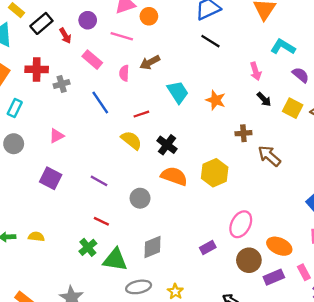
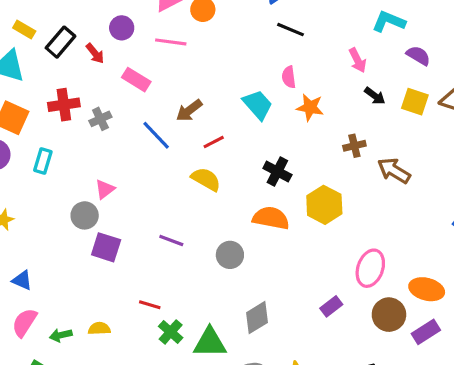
brown arrow: (150, 62) -> (189, 110), moved
pink semicircle: (124, 73) -> (289, 77), moved
gray circle: (14, 144) -> (85, 215), moved
black cross: (167, 145) -> (277, 172), moved
red line: (101, 221) -> (150, 305), moved

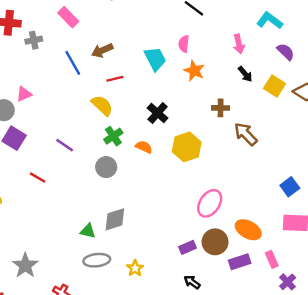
orange semicircle: (271, 218) -> (144, 147), size x0.6
red line: (150, 305) -> (38, 178), moved
purple rectangle: (331, 306) -> (188, 247), moved
green cross: (171, 332) -> (113, 136), moved
green triangle: (210, 343) -> (88, 231), moved, size x0.6

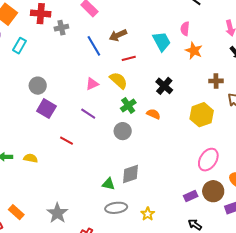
pink triangle: (24, 94) -> (92, 84), moved
yellow hexagon: (187, 147) -> (202, 115), moved

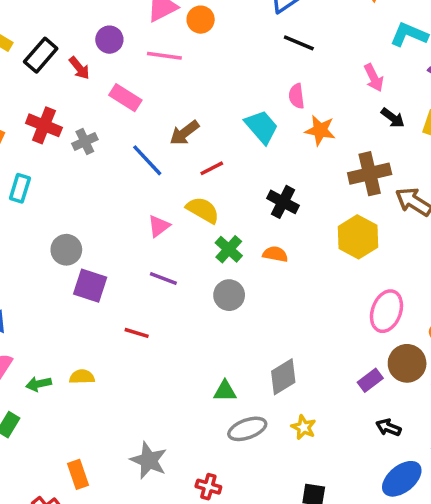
red cross: (41, 14) -> (44, 125), turned 30
brown cross: (216, 81) -> (370, 174), size x1.6
gray diamond: (130, 174) -> (283, 377), moved
orange rectangle: (16, 212) -> (78, 474), turned 42

